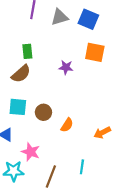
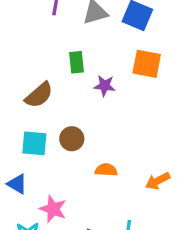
green rectangle: (27, 51) -> (76, 62), moved
brown circle: (43, 112) -> (72, 139), moved
orange semicircle: (67, 125) -> (106, 170), turned -120

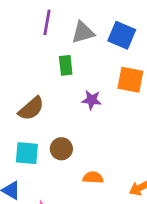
green rectangle: (76, 62) -> (66, 65), moved

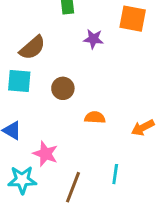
cyan square: (27, 153) -> (19, 81), moved

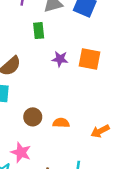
orange square: (133, 19) -> (90, 59), moved
brown circle: (63, 88) -> (33, 117), moved

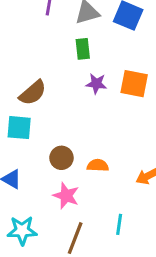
green rectangle: (39, 31) -> (83, 49), moved
pink star: (21, 152) -> (66, 196), moved

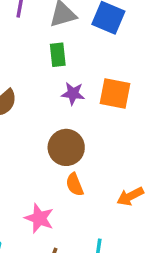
brown circle: (61, 158) -> (66, 147), moved, size x1.4
orange semicircle: (98, 165) -> (75, 185), turned -115

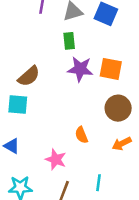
purple star: (73, 94) -> (80, 69), size x1.5
brown circle: (66, 147) -> (118, 108), moved

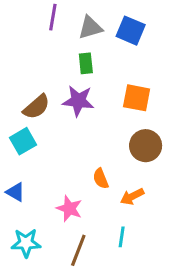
purple star: (80, 69) -> (78, 101), moved
cyan square: (18, 104) -> (23, 141), turned -35
orange arrow: (122, 144) -> (132, 197), moved

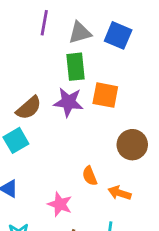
green rectangle: (86, 63) -> (76, 67), size x1.4
orange square: (137, 98) -> (105, 95), moved
orange arrow: (132, 197) -> (119, 193), turned 45

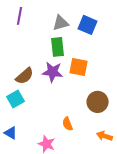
purple line: (44, 23) -> (20, 16), moved
orange arrow: (119, 193) -> (105, 136), moved

